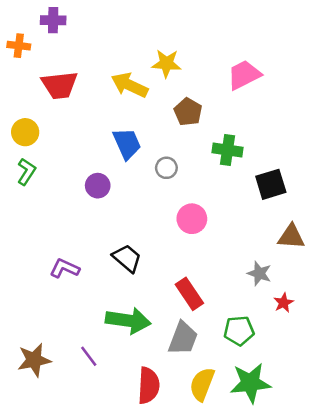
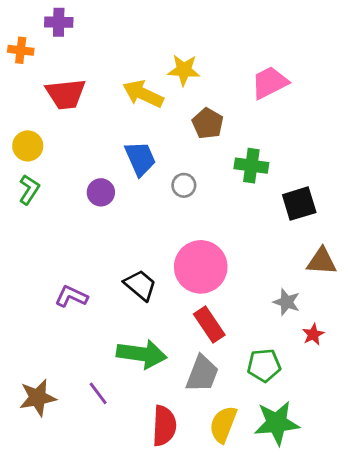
purple circle: (98, 186) -> (101, 192), moved
pink circle: (192, 219) -> (201, 267), moved, size x1.6

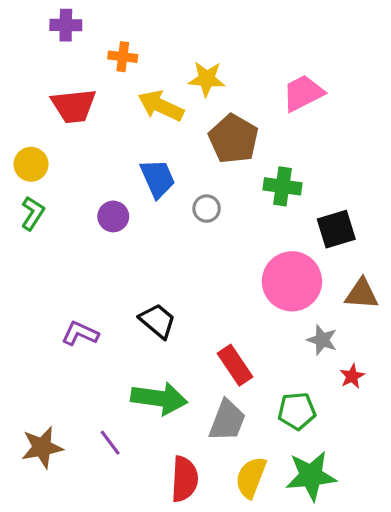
orange cross: (21, 50) -> (123, 57), moved
brown pentagon: (208, 123) -> (233, 139), size x1.4
pink circle: (201, 267) -> (292, 281), moved

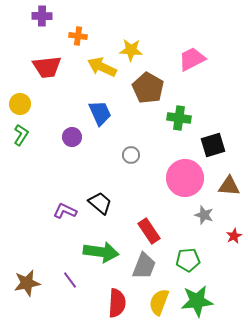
gray circle: (207, 209) -> (131, 155), moved
purple L-shape: (80, 334) -> (65, 211), moved
red star: (352, 376) -> (234, 236), moved

